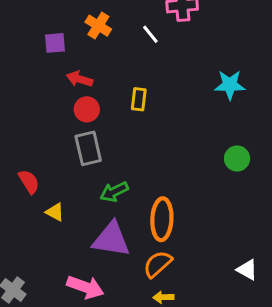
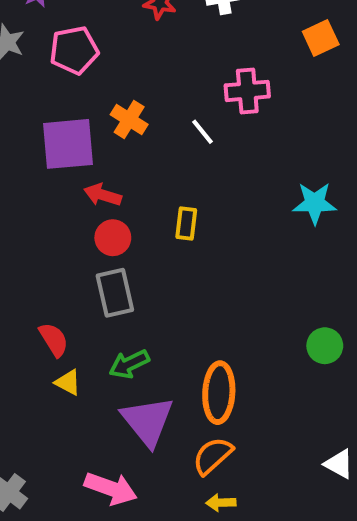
purple square: (55, 43) -> (68, 144), size x1.8
green circle: (237, 158) -> (325, 346), moved
red semicircle: (29, 182) -> (54, 340), moved
green arrow: (114, 192) -> (129, 364), moved
purple triangle: (111, 239) -> (147, 421), turned 42

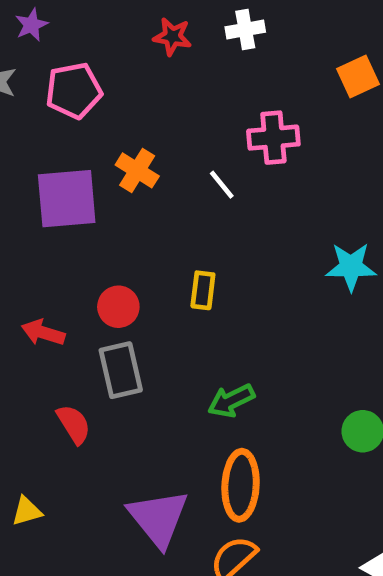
red arrow: (103, 195) -> (43, 333), moved
red semicircle: (54, 340) -> (74, 424), moved
green arrow: (129, 364) -> (231, 401), moved
yellow triangle: (68, 382) -> (27, 511), moved, turned -44

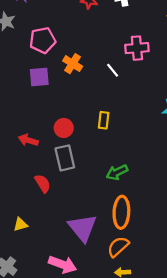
pink pentagon: (74, 91) -> (43, 40), moved
purple square: (67, 199) -> (39, 77), size x0.7

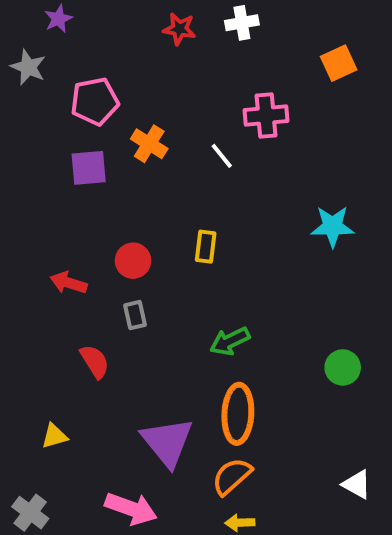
gray rectangle: (65, 158) -> (135, 315), size x0.6

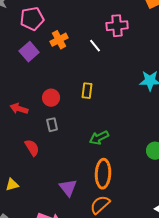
orange cross: (149, 144) -> (59, 40), turned 30
purple square: (89, 168) -> (29, 52), turned -36
purple triangle: (167, 442) -> (68, 188), size x0.7

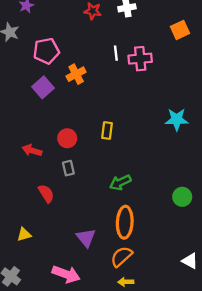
white line: (95, 46) -> (116, 53), moved, turned 32

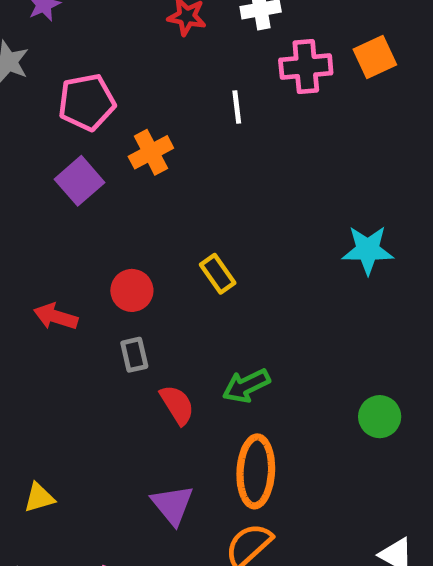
pink cross: (140, 59) -> (306, 67), moved
yellow rectangle: (107, 130) -> (218, 274), turned -42
red semicircle: (46, 193) -> (177, 405), moved

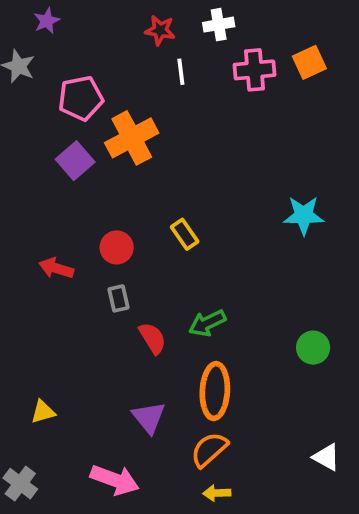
white line: (237, 107) -> (181, 72), moved
orange cross: (151, 152) -> (132, 138), size x1.5

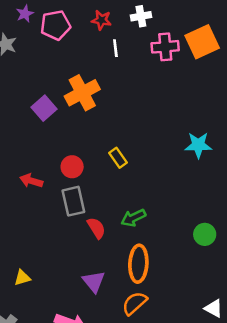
orange square: (309, 62) -> (202, 42), size x1.5
pink pentagon: (81, 98) -> (55, 25), moved
gray rectangle: (119, 298) -> (73, 201), size x1.6

